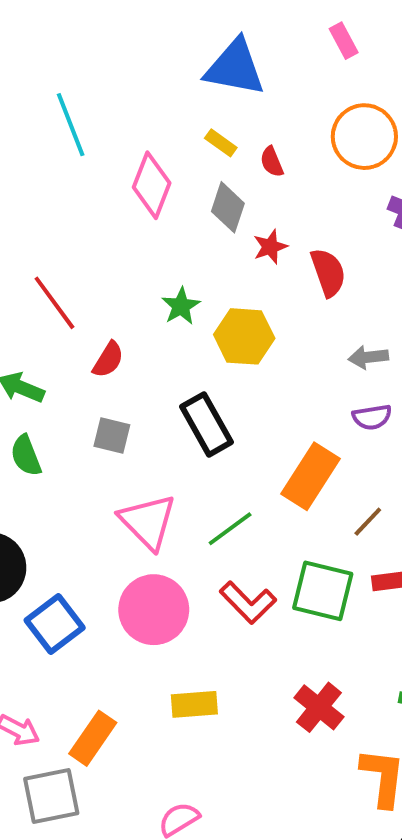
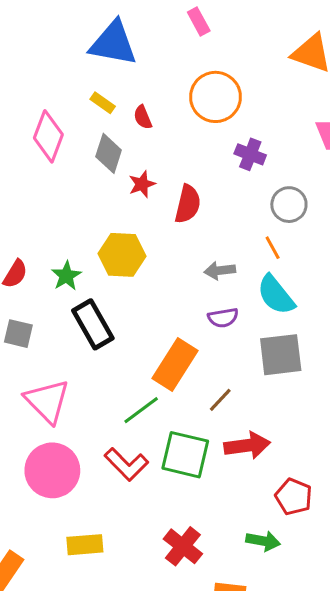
red semicircle: (328, 272) -> (188, 204), turned 33
green star: (181, 306) -> (66, 276), moved
green line: (230, 529) -> (141, 410), moved

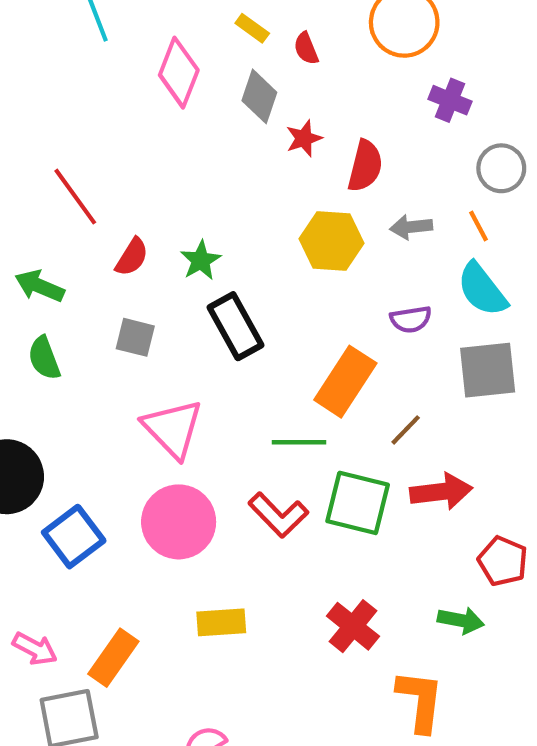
yellow hexagon: (122, 255) -> (331, 241), moved
gray arrow: (220, 271) -> (411, 227), moved
green line: (141, 410) -> (299, 442), turned 36

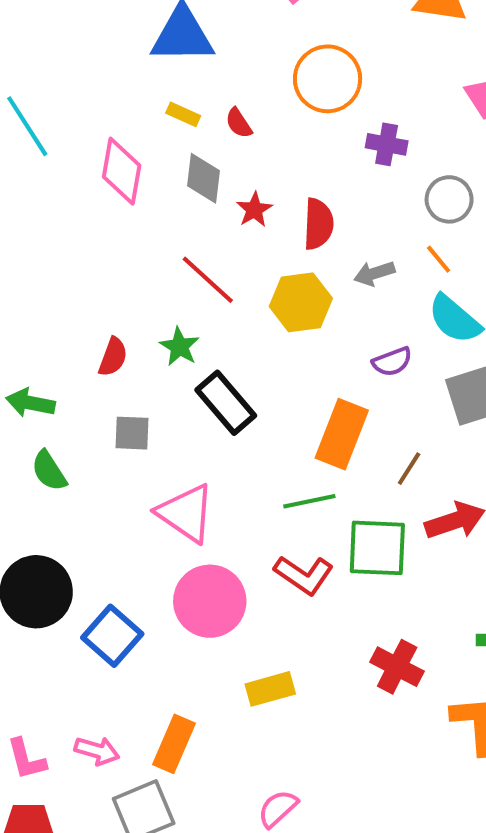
red line: (75, 197) -> (208, 280), moved

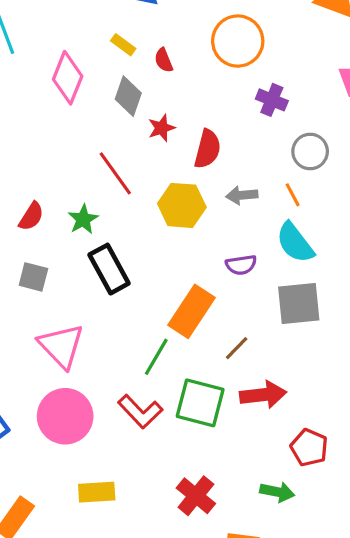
green line: (309, 501) -> (156, 357), turned -60

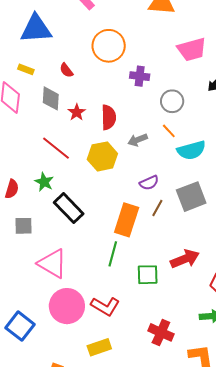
yellow rectangle: (123, 45) -> (26, 69), moved
cyan semicircle: (295, 243) -> (191, 150), moved, turned -52
brown line: (237, 348) -> (157, 208), moved
green square: (200, 403) -> (148, 275), size x0.7
red L-shape: (140, 411) -> (105, 306), moved

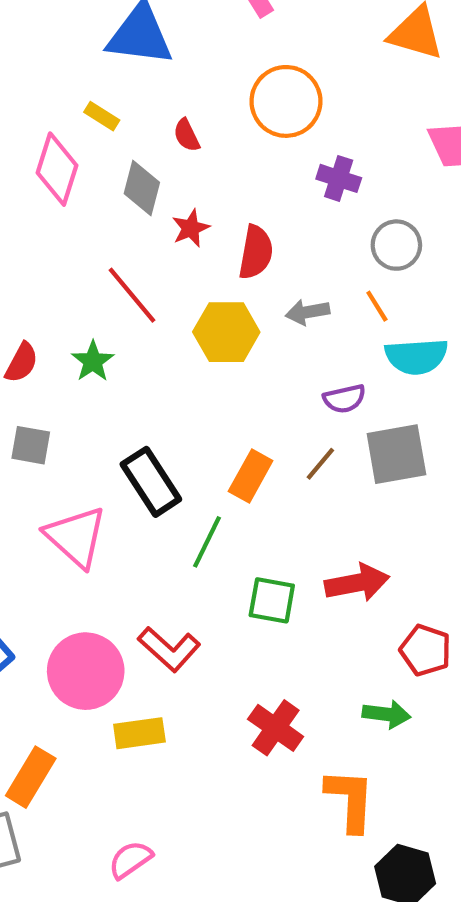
purple semicircle: (149, 183) -> (344, 399), moved
black rectangle: (69, 208) -> (151, 482), moved
orange rectangle: (127, 220) -> (251, 476), size x0.7
pink circle: (67, 306) -> (86, 671), moved

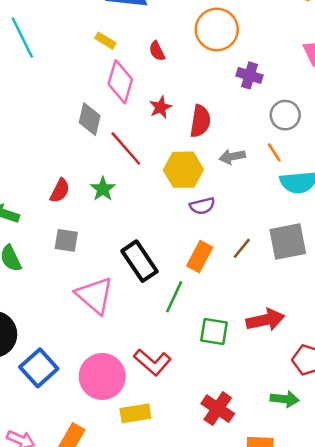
pink diamond: (57, 169) -> (120, 82), moved
gray diamond: (142, 188) -> (90, 119), moved
purple semicircle: (344, 399) -> (202, 206), moved

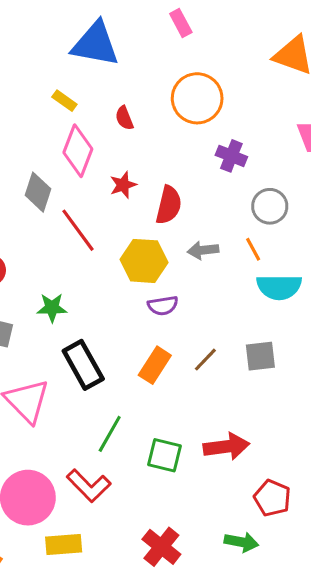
green star: (103, 189) -> (52, 308), moved, turned 30
gray square: (288, 242) -> (260, 356), size x0.7
green line: (174, 297) -> (110, 434), moved

